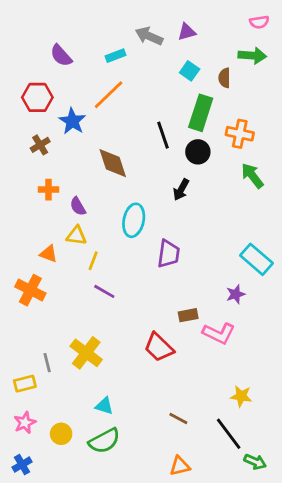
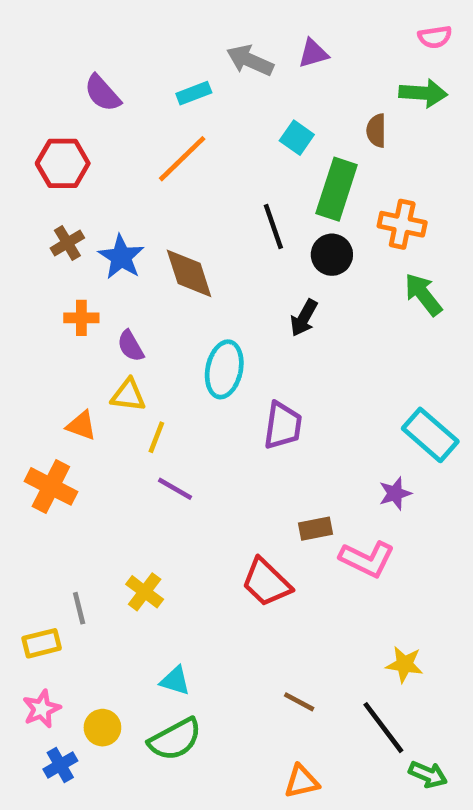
cyan square: (190, 71) -> (297, 138), moved
blue star: (72, 121) -> (121, 257), moved
yellow cross: (86, 353) -> (145, 592), size x0.7
blue cross: (22, 465) -> (60, 765), moved

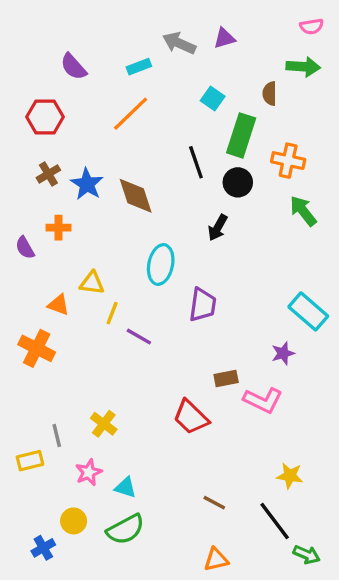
purple semicircle: (131, 346) -> (25, 248), moved
purple line: (175, 489) -> (139, 337), moved
pink star: (42, 709) -> (89, 472), moved

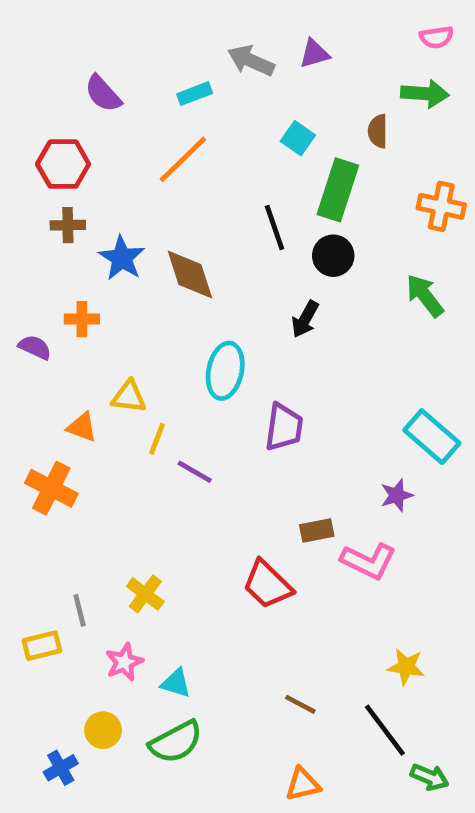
orange cross: (288, 161) -> (441, 206), moved
brown cross: (48, 174) -> (68, 225), moved, turned 30
purple semicircle: (25, 248) -> (35, 347), turned 145

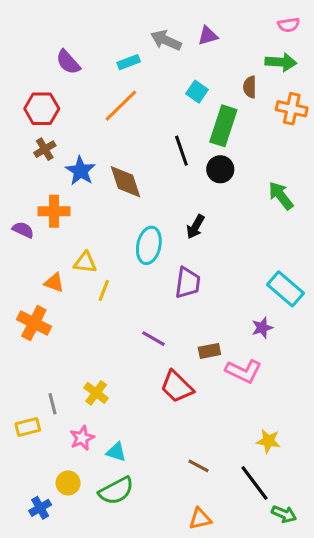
orange cross: (441, 206) -> (292, 109), moved
brown cross: (68, 225) -> (45, 149), turned -30
orange cross: (82, 319) -> (54, 211), size x1.4
black arrow: (305, 319) -> (195, 227), moved
purple line: (195, 472) -> (154, 339), moved

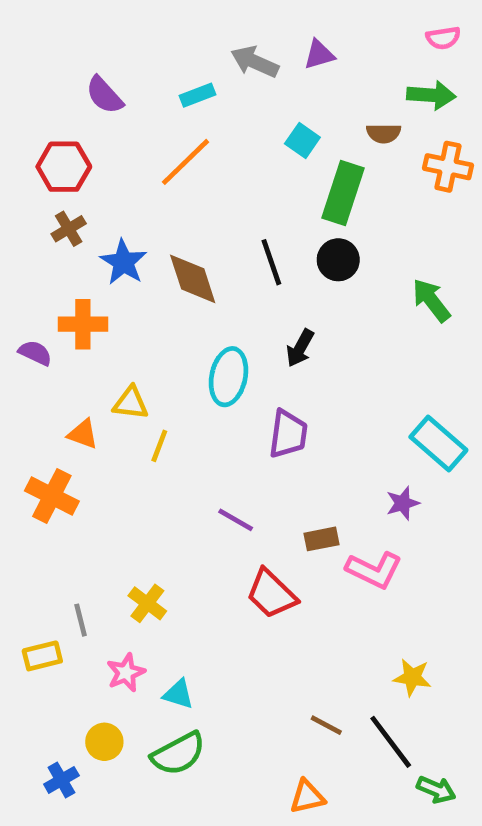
brown semicircle: (250, 87) -> (384, 133), turned -90
black line: (181, 151) -> (271, 262), moved
brown line: (199, 466) -> (326, 725), moved

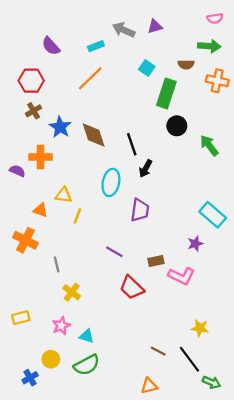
black circle: (338, 260) -> (177, 126), moved
black line: (271, 262) -> (132, 144), moved
gray line: (81, 620) -> (57, 264), moved

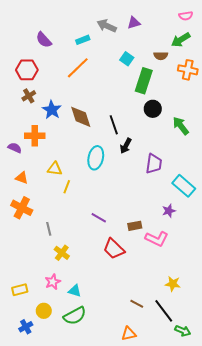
green arrow: (209, 46) -> (181, 40), turned 144
orange triangle: (40, 210) -> (22, 178), moved
purple trapezoid: (140, 210) -> (154, 164), moved
yellow rectangle: (21, 318) -> (20, 290), moved

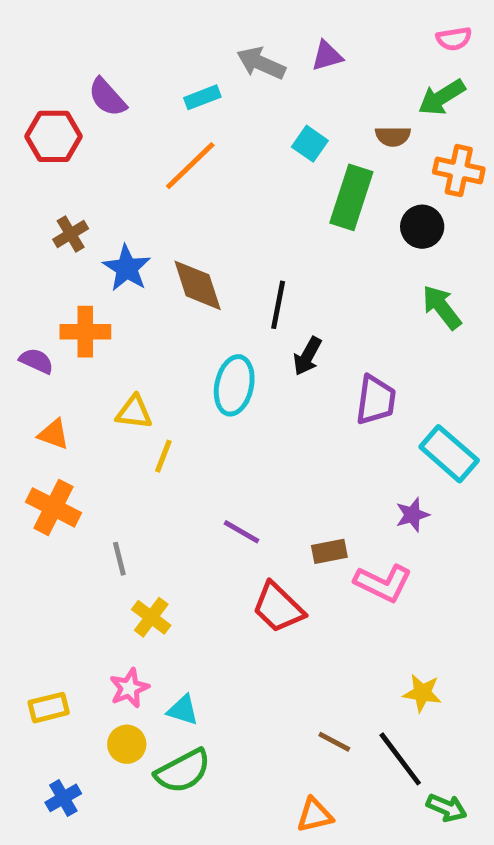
red hexagon: (27, 70) -> (54, 136), moved
black circle: (153, 109) -> (422, 227), moved
black line: (114, 125) -> (278, 305), turned 30
yellow circle: (44, 311) -> (127, 744), moved

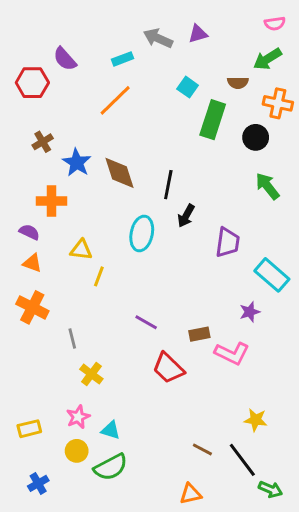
purple semicircle: (36, 361) -> (29, 232), moved

